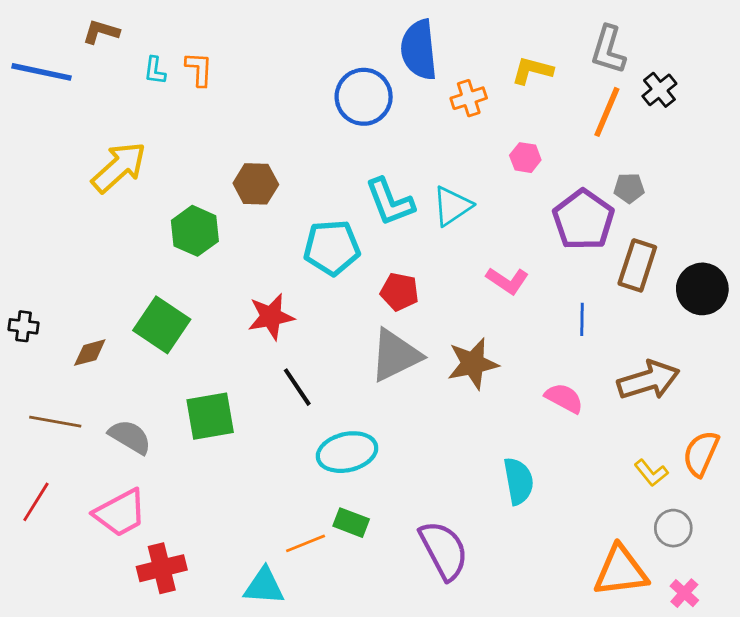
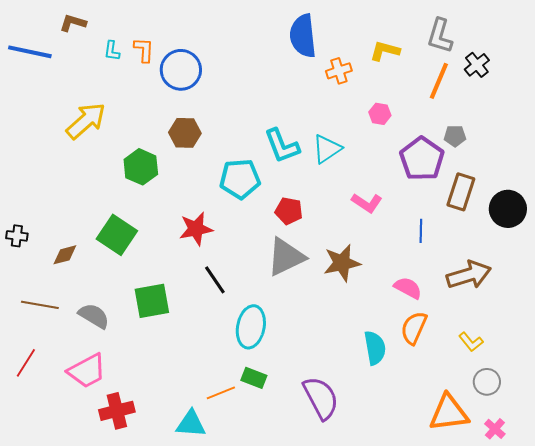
blue circle: (364, 97) -> (181, 70), moved
cyan ellipse: (347, 452) -> (251, 327), turned -66
orange semicircle: (701, 453) -> (414, 328), moved

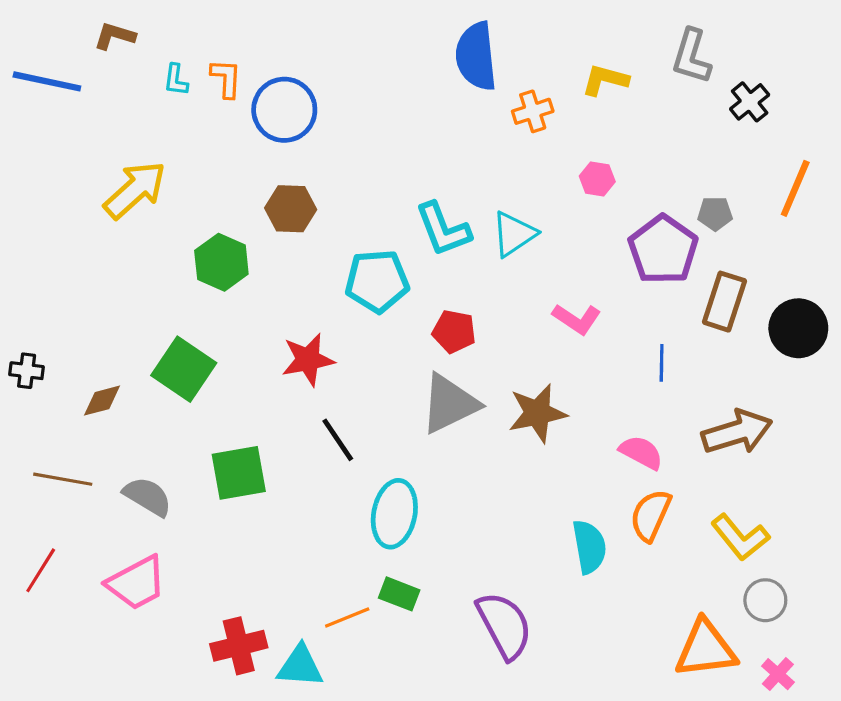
orange line: (439, 81) -> (795, 188), moved
yellow L-shape: (471, 342) -> (740, 537), size x1.5
red cross: (117, 411) -> (239, 646), moved

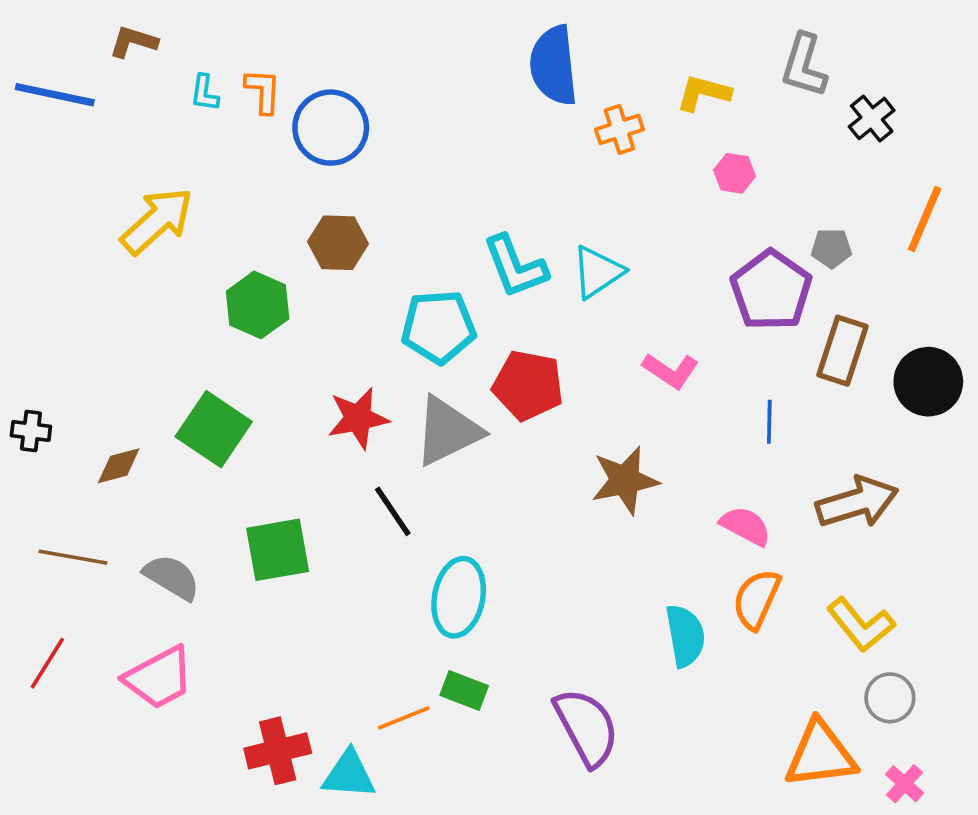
pink hexagon: (597, 179) -> (735, 173), moved
red pentagon: (454, 331) -> (528, 385), size x1.4
gray triangle: (449, 404) -> (448, 431), moved

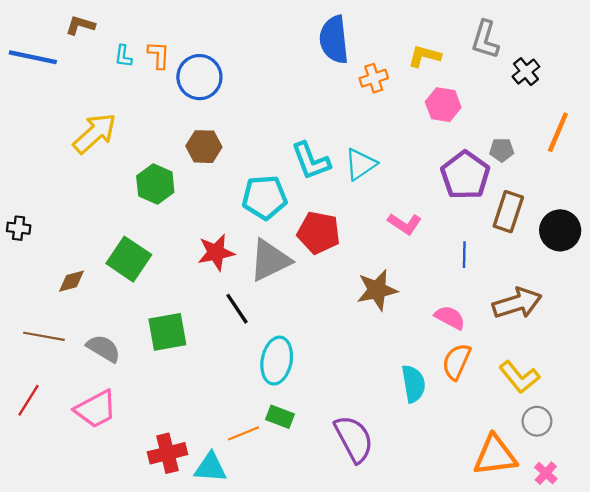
pink hexagon: (735, 173) -> (443, 105), size x1.4
black cross: (31, 431) -> (19, 228), moved

